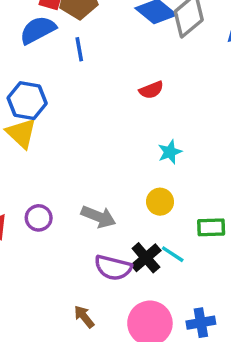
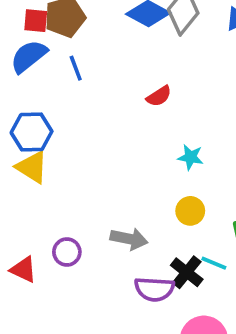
cyan star: (170, 152) -> (191, 157), turned -30

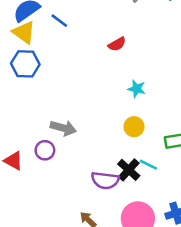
blue line: (76, 68) -> (59, 21), turned -36
yellow triangle: (32, 167) -> (24, 32), moved
gray arrow: (129, 239) -> (63, 128), moved

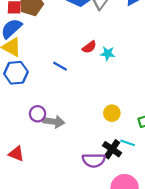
blue line: (59, 21) -> (60, 66), moved
cyan star: (137, 89) -> (108, 54), moved
purple circle: (45, 150) -> (38, 114), moved

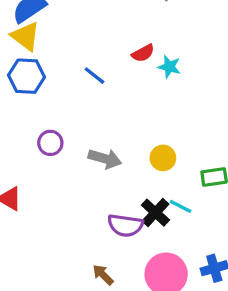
gray arrow: (54, 122) -> (105, 159), moved

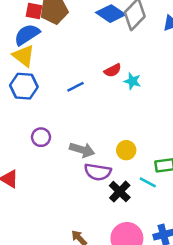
blue line: (95, 76) -> (76, 87), turned -66
cyan line: (180, 206) -> (148, 182), moved
purple semicircle: (125, 225) -> (98, 172), moved

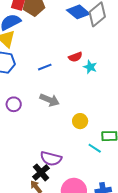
gray arrow: (82, 150) -> (50, 100), moved
purple semicircle: (98, 172) -> (51, 159), moved
black cross: (120, 192) -> (41, 172), moved

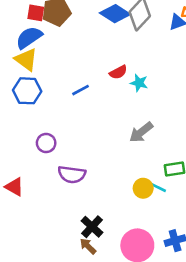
gray arrow: (50, 100) -> (141, 132), moved, turned 126
yellow circle: (80, 121) -> (143, 188), moved
purple semicircle: (51, 159) -> (72, 174), moved

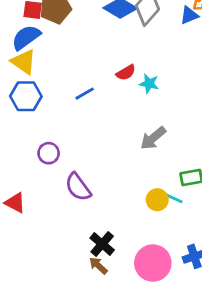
purple semicircle: (72, 174) -> (78, 187), turned 48

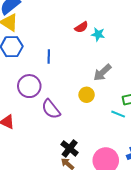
blue line: (85, 94) -> (49, 57), moved, turned -56
purple circle: (49, 153) -> (29, 86), size x1.5
yellow circle: (157, 200) -> (87, 95), moved

